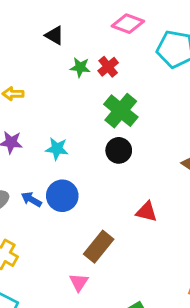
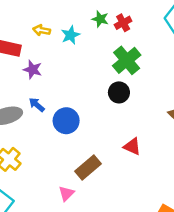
cyan star: (57, 149) -> (70, 35), moved, turned 30
blue arrow: (31, 199) -> (37, 105), moved

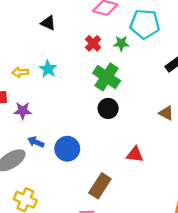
green star: (100, 19) -> (121, 43), moved

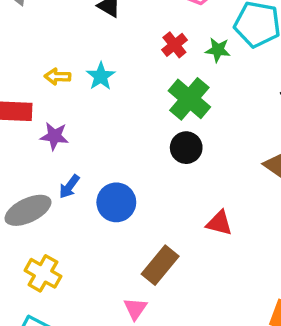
blue arrow: (36, 142) -> (69, 187), turned -84

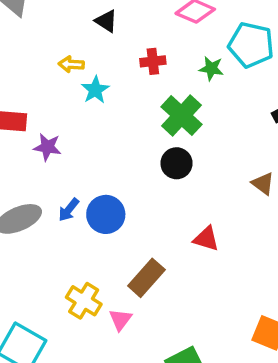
red cross: (174, 45) -> (153, 61), moved, turned 30
yellow arrow: (57, 77) -> (71, 64), moved
blue arrow: (69, 187) -> (69, 210), moved
yellow cross: (43, 273) -> (84, 301), moved

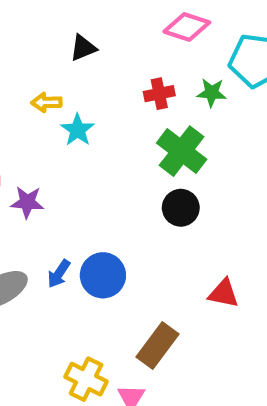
black triangle: (106, 21) -> (83, 48), turned -50
red cross: (153, 61) -> (159, 94), moved

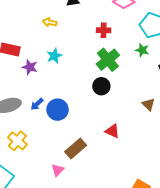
green star: (212, 93) -> (142, 50), moved
cyan star: (78, 130) -> (54, 56), moved
yellow cross: (86, 379) -> (17, 141), moved

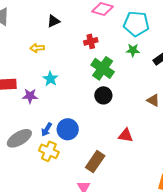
yellow cross: (17, 141) -> (49, 151), moved

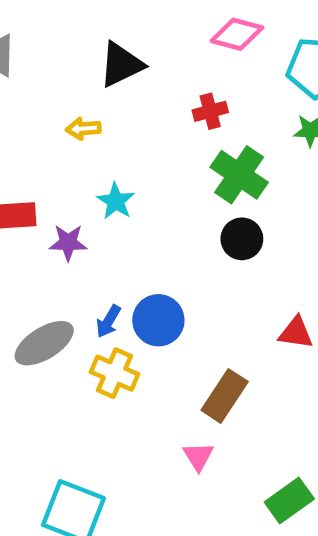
black triangle: (53, 21) -> (121, 65), size x1.5

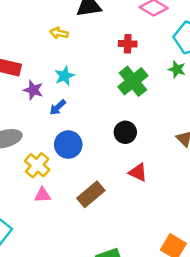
black circle: (242, 239) -> (125, 132), moved
blue arrow: (108, 321) -> (58, 107), moved
pink triangle: (198, 456) -> (42, 195), moved, turned 42

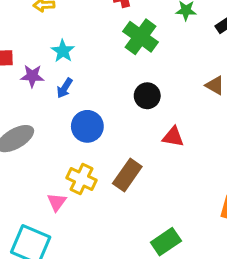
yellow cross: (37, 165) -> (81, 179), moved
pink triangle: (42, 195) -> (57, 202), moved, turned -36

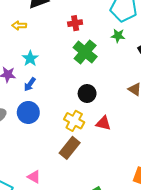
blue circle: (87, 126) -> (28, 112), moved
yellow cross: (81, 179) -> (74, 121), moved
pink triangle: (57, 202) -> (34, 177), moved, turned -40

